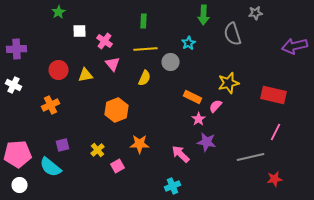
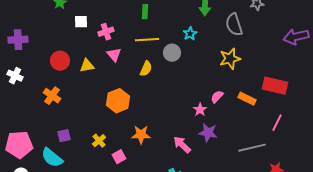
pink cross: (104, 41) -> (106, 32), turned 35
yellow star: (228, 83) -> (230, 59), moved
orange rectangle: (192, 97) -> (247, 99), moved
orange cross: (50, 105) -> (52, 96), turned -30

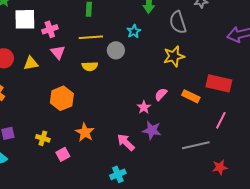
white square: (81, 22) -> (25, 19), size x1.6
yellow semicircle: (146, 69) -> (90, 66), turned 63
orange star: (141, 135) -> (85, 132), turned 30
yellow cross: (99, 141) -> (43, 138), turned -32

